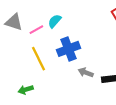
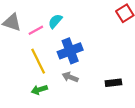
gray arrow: (86, 72) -> (70, 77), moved
green arrow: (26, 90) -> (39, 90), moved

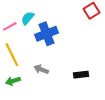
blue cross: (70, 51) -> (46, 34), moved

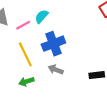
blue cross: (46, 34) -> (53, 44), moved

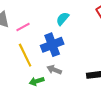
cyan semicircle: (42, 16) -> (63, 19), moved
green arrow: (26, 82) -> (37, 81), moved

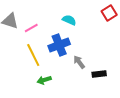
cyan semicircle: (63, 19) -> (69, 20), turned 72
gray arrow: (54, 70) -> (79, 62), moved, turned 32

